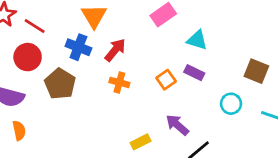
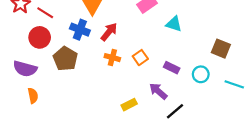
purple rectangle: (194, 73) -> (172, 68), moved
orange square: (166, 80) -> (140, 58), moved

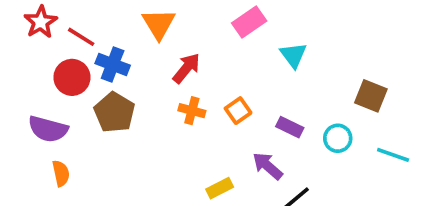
cyan triangle: (174, 24) -> (293, 55), turned 36
blue cross: (80, 30) -> (113, 64), moved

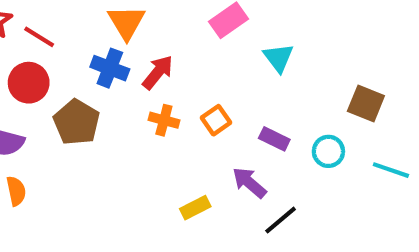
blue cross: (113, 64) -> (110, 68), moved

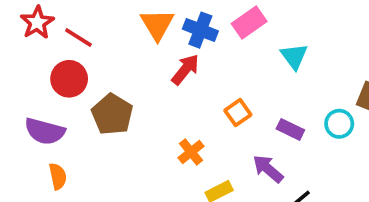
blue cross: (110, 68) -> (200, 30), moved
orange cross: (164, 120) -> (191, 152), moved, turned 36
cyan circle: (328, 151) -> (339, 124), moved

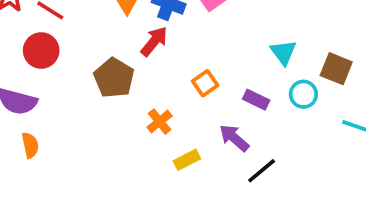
cyan triangle: (294, 56) -> (283, 52), moved
brown pentagon: (112, 114) -> (114, 78), moved

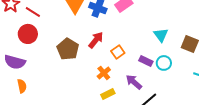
red arrow: (154, 41) -> (96, 40), moved
cyan circle: (303, 94) -> (164, 63), moved
orange cross: (160, 122) -> (104, 73), moved

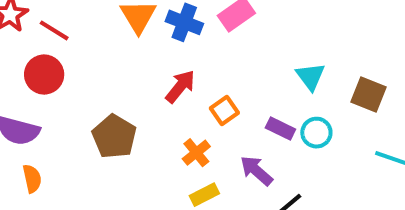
brown pentagon: (68, 49) -> (114, 137), moved

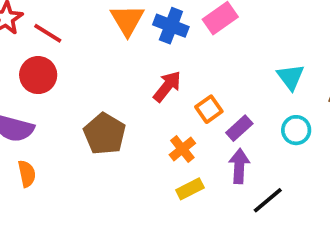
purple rectangle: (280, 129) -> (239, 128), moved, turned -68
purple arrow: (256, 171) -> (239, 166), turned 52

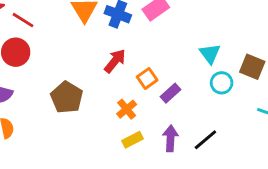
cyan circle: (296, 130) -> (222, 83), moved
purple arrow: (239, 166) -> (170, 138), moved
black line: (268, 200) -> (205, 140), moved

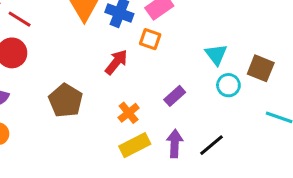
orange square: (147, 78) -> (150, 39), moved, turned -36
yellow rectangle: (132, 140) -> (135, 145), size x1.4

